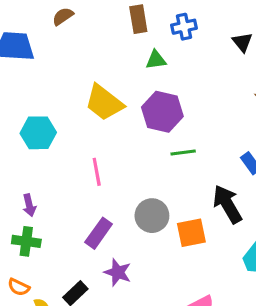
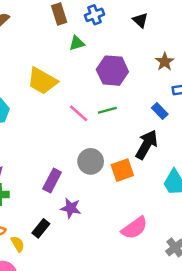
purple hexagon: (162, 112) -> (112, 71), moved
pink line: (97, 172) -> (79, 113), moved, turned -30
black arrow: (227, 204) -> (147, 145), turned 68

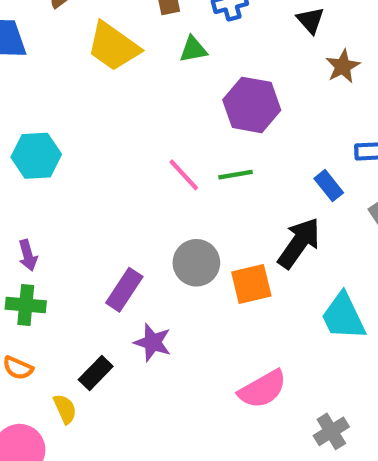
brown star: (165, 62) -> (343, 66), moved
yellow trapezoid: (42, 81) -> (113, 47), moved
yellow semicircle: (18, 244) -> (65, 409), moved

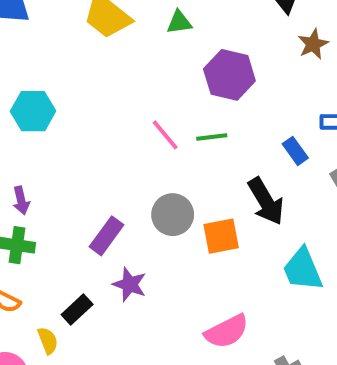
black arrow: (299, 243) -> (266, 201), turned 111

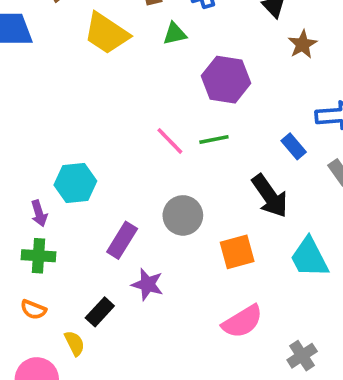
cyan hexagon: (33, 111) -> (75, 183), moved
orange square: (221, 236) -> (237, 252), moved

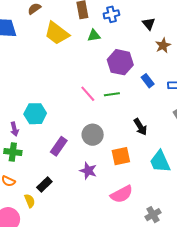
blue rectangle: (294, 146) -> (148, 81), moved
black arrow: (270, 196) -> (140, 127), size x0.7
purple star: (148, 284) -> (88, 171), moved

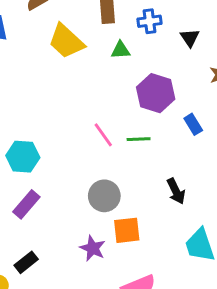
black triangle: (149, 24) -> (190, 38), moved
purple rectangle: (59, 146) -> (26, 204), moved
orange square: (121, 156) -> (127, 230), moved

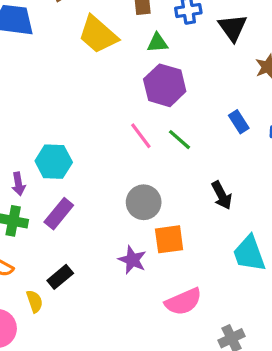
black triangle: (190, 38) -> (233, 28), size x1.4
purple hexagon: (156, 93) -> (165, 85), moved
green line: (139, 139) -> (179, 140), turned 45

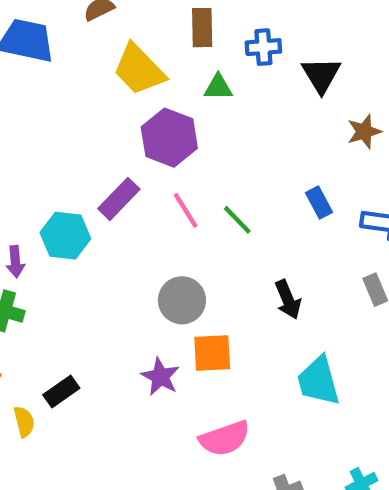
purple hexagon: (165, 85) -> (169, 138), moved
purple rectangle: (59, 214) -> (119, 199), moved

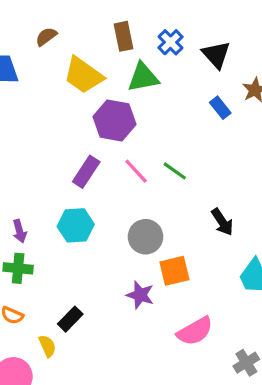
blue cross: (263, 47) -> (171, 42), turned -30
green triangle: (218, 87) -> (143, 77), size x1.5
blue rectangle: (319, 202) -> (220, 108), moved
cyan hexagon: (65, 236) -> (76, 225), moved

